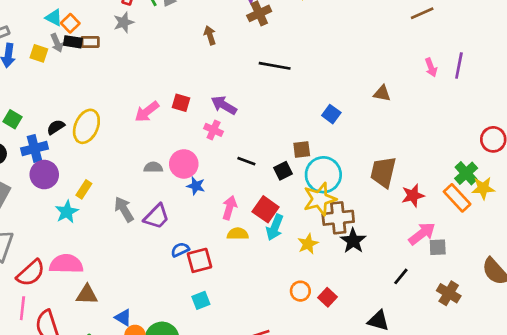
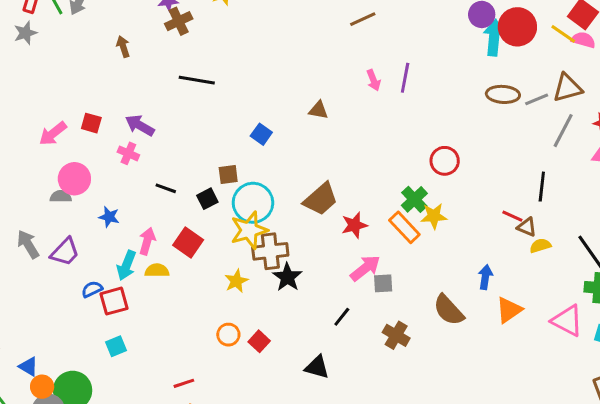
pink circle: (184, 164) -> (74, 179), moved
brown trapezoid: (383, 172) -> (321, 199), turned -144
cyan arrow: (275, 227) -> (126, 265), moved

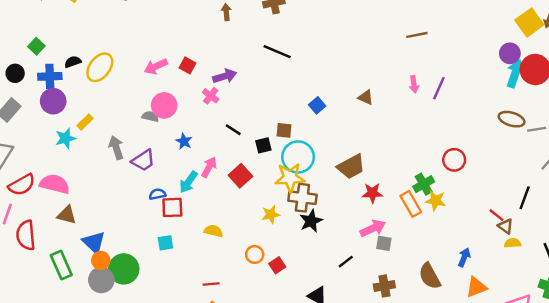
purple arrow: (140, 125) -> (225, 76), turned 120
yellow semicircle: (157, 271) -> (213, 231), moved
brown cross: (396, 335) -> (384, 286), turned 36
blue triangle: (28, 367) -> (94, 242), size x1.5

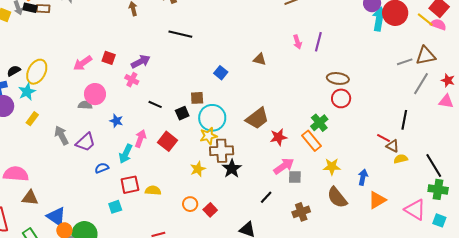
brown ellipse: (512, 119) -> (338, 78), moved
cyan star: (65, 138) -> (27, 92), moved
yellow star: (290, 178) -> (208, 136), size x0.7
yellow star: (436, 201) -> (332, 167), moved
red square: (172, 207) -> (130, 185), moved

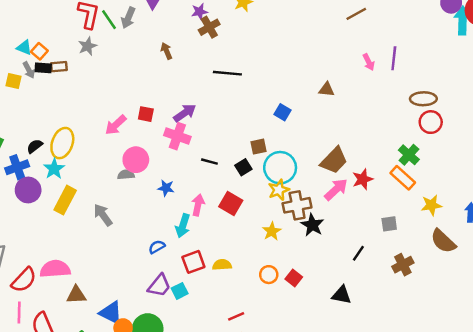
pink cross: (132, 80) -> (177, 136), size x1.5
yellow rectangle: (32, 119) -> (65, 200), size x1.6
purple trapezoid: (85, 142) -> (159, 286), moved
pink arrow: (284, 166) -> (336, 189), moved

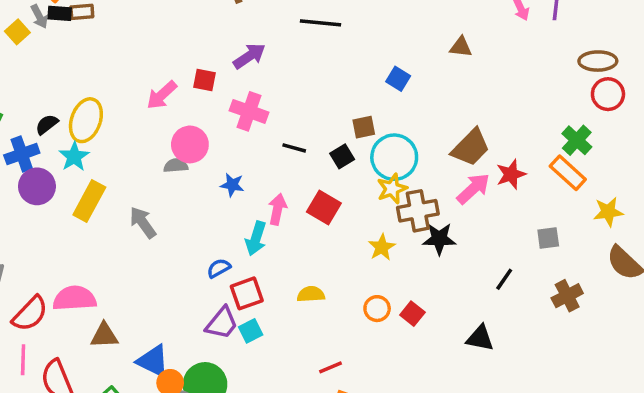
yellow square: (13, 81) -> (17, 32), turned 35
purple arrow: (185, 113) -> (249, 56), moved
black star: (312, 225) -> (439, 239), turned -30
red square: (193, 262) -> (247, 293), moved

